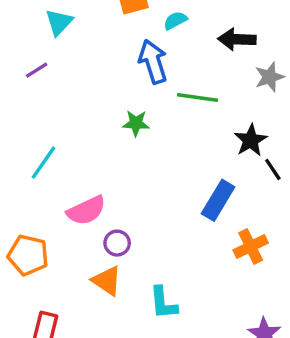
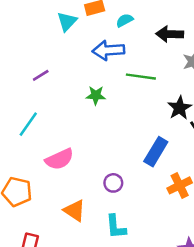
cyan triangle: (59, 22) -> (67, 22), moved
blue arrow: (153, 62) -> (108, 50), turned -76
purple line: (37, 70) -> (41, 75), moved
purple circle: (117, 243) -> (113, 183), moved

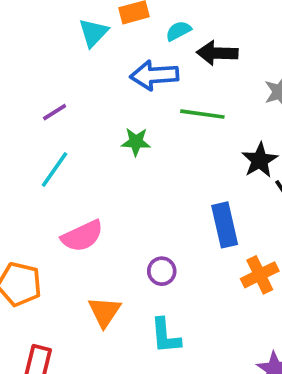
black arrow: (170, 34) -> (217, 53), moved
cyan line: (28, 124) -> (55, 169), moved
blue rectangle: (156, 152) -> (225, 225), turned -44
orange triangle: (74, 210) -> (104, 312), turned 30

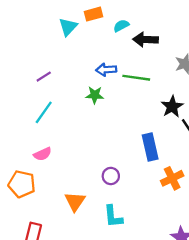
blue arrow: (154, 75) -> (106, 70), moved, size x0.7
pink semicircle: (82, 236) -> (43, 154), moved, size x0.7

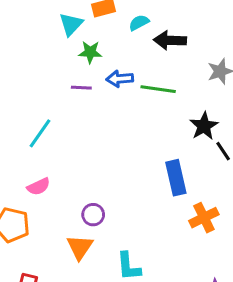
purple line: (44, 77) -> (81, 88), moved, turned 35
green star: (95, 95) -> (90, 52), moved
purple circle: (111, 176) -> (93, 215), moved

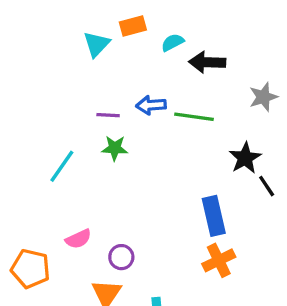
green star: (90, 52) -> (115, 148), moved
pink semicircle: (39, 187) -> (78, 239), moved
orange cross: (204, 218) -> (219, 260), moved

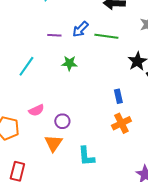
blue arrow: (151, 105) -> (80, 29), turned -42
green star: (115, 148) -> (69, 63), moved
blue rectangle: (214, 216) -> (118, 96), size x0.6

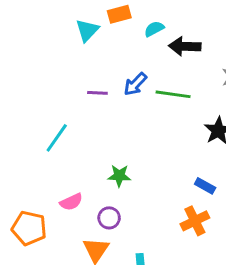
green star: (69, 63) -> (119, 176), moved
blue rectangle: (118, 96) -> (205, 186), moved, turned -48

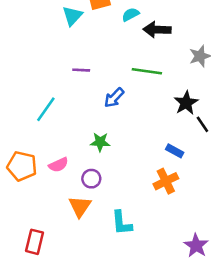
blue arrow: (135, 84) -> (114, 98), moved
orange pentagon: (29, 228) -> (22, 166), moved

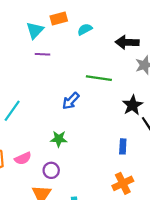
black arrow: (157, 30) -> (127, 42), moved
purple line: (81, 70) -> (42, 54), moved
blue rectangle: (175, 151) -> (123, 146), turned 64
orange cross: (166, 181) -> (123, 183), moved

